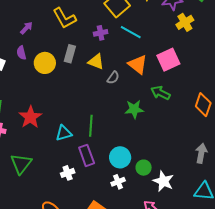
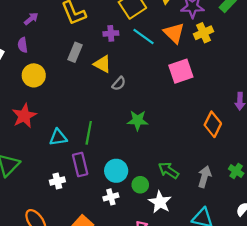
yellow circle: (45, 63) -> (34, 75), moved
orange triangle: (138, 64) -> (174, 33), moved
green arrow: (160, 93) -> (168, 170), moved

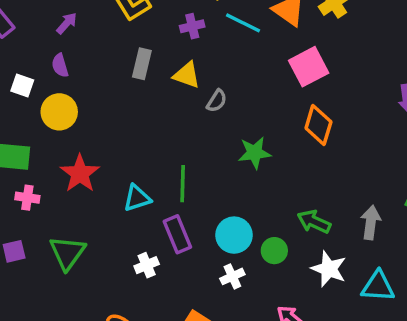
yellow circle: (34, 75) -> (59, 112), moved
orange diamond: (213, 124) -> (318, 125), moved
white star: (160, 202) -> (329, 269), moved

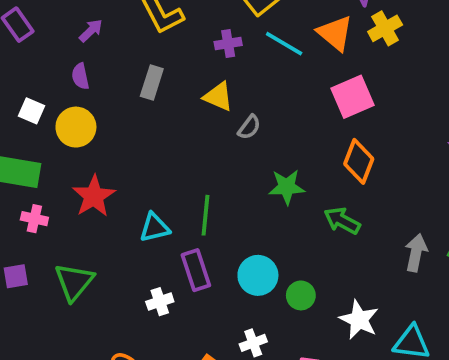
gray rectangle: (142, 64) -> (152, 82), moved
white square: (22, 85) -> (32, 111), moved
green arrow: (314, 222) -> (342, 221), moved
gray arrow: (371, 222) -> (416, 253), moved
white cross: (232, 276) -> (253, 343), moved

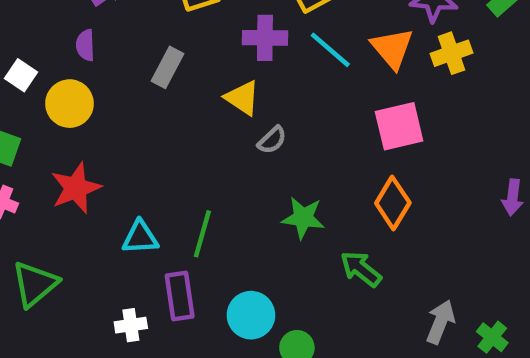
purple cross: (228, 43) -> (265, 38), size x1.4

